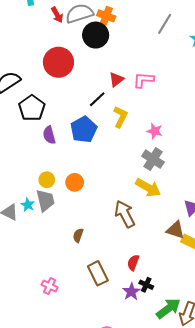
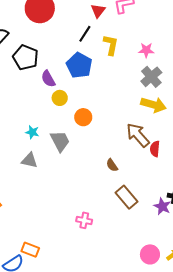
gray cross: (153, 159) -> (151, 77), turned 30
yellow circle: (47, 180) -> (60, 98), moved
cyan star: (28, 205) -> (32, 132), moved
brown semicircle: (78, 235) -> (112, 165), moved, turned -40
red semicircle: (133, 263) -> (155, 149), moved

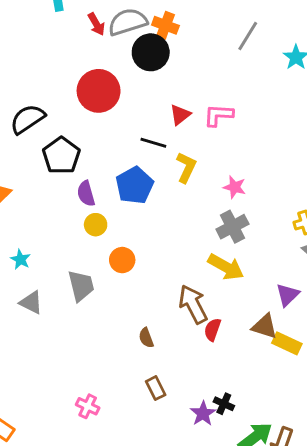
black line: (85, 34) -> (153, 143), turned 60
cyan star: (32, 132) -> (20, 259), moved
brown rectangle: (127, 197) -> (156, 388), size x0.7

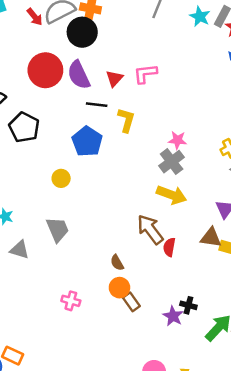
pink star: (235, 187) -> (177, 140), moved
purple semicircle: (86, 194) -> (79, 75), moved, size x1.4
orange circle: (122, 260) -> (119, 288), moved
pink cross: (88, 406) -> (71, 301), moved

